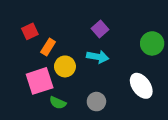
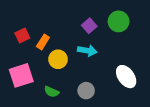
red square: (30, 31) -> (22, 35), moved
green circle: (152, 43) -> (119, 21), moved
pink square: (40, 81) -> (21, 75), moved

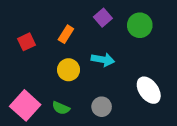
purple square: (89, 26) -> (103, 18), moved
orange rectangle: (43, 42) -> (66, 34), moved
pink square: (21, 75) -> (25, 105), moved, turned -30

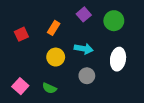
white ellipse: (149, 90) -> (118, 59), moved, turned 45
pink square: (25, 105) -> (20, 86), size x0.7
gray circle: (102, 107) -> (87, 76), moved

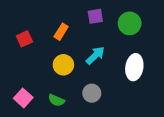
purple square: (84, 14) -> (95, 16), turned 32
cyan arrow: (84, 49) -> (95, 55), turned -54
gray circle: (87, 76) -> (92, 93), moved

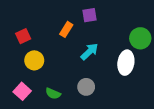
green circle: (130, 23) -> (140, 38), moved
orange rectangle: (61, 32) -> (66, 29), moved
yellow circle: (63, 65) -> (34, 60), moved

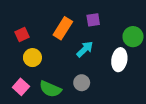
purple square: (89, 15) -> (93, 20), moved
orange rectangle: (66, 29) -> (63, 28), size x1.5
green semicircle: (53, 94) -> (50, 89), size x1.5

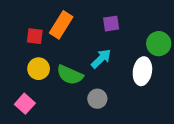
orange rectangle: (63, 28) -> (61, 25), moved
red square: (22, 35) -> (35, 36), moved, turned 32
green semicircle: (50, 89) -> (70, 75), moved

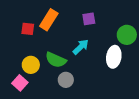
yellow circle: (39, 69) -> (31, 65), moved
gray circle: (97, 99) -> (66, 80), moved

